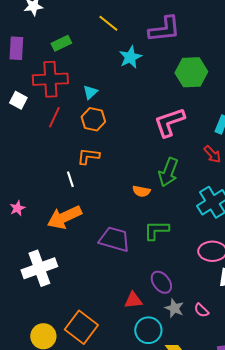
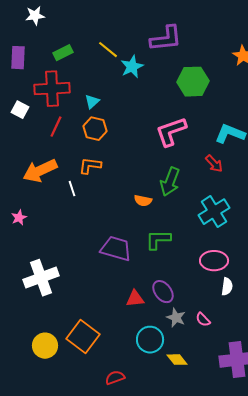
yellow line: (108, 23) -> (108, 50), moved
orange arrow: (64, 217) -> (40, 171), moved
red triangle: (133, 300) -> (135, 299), moved

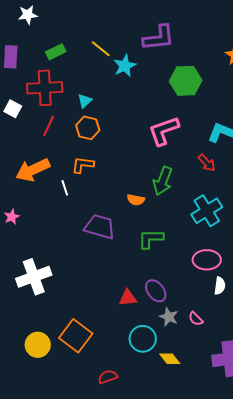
purple trapezoid: (116, 249) -> (100, 227), moved

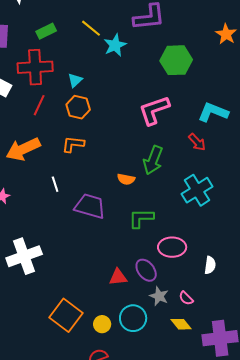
white line: (65, 188) -> (55, 184), moved
pink ellipse: (207, 260) -> (172, 247), moved
yellow circle: (38, 345) -> (102, 324), moved, size x0.7
yellow diamond: (170, 359) -> (181, 324), moved

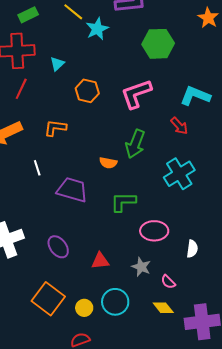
orange hexagon: (78, 107) -> (87, 91), moved
purple ellipse: (146, 270) -> (58, 247), moved
gray star: (159, 296) -> (141, 267), moved

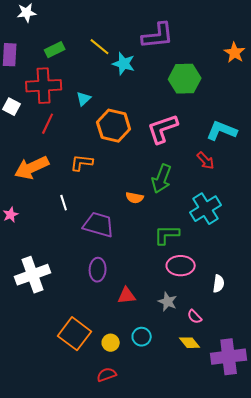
cyan star: (97, 29) -> (124, 64), turned -30
orange hexagon: (87, 91) -> (114, 126), size x1.4
green L-shape: (123, 202) -> (167, 235), moved
purple ellipse: (58, 247) -> (98, 270), moved, turned 40
cyan circle: (115, 302) -> (142, 337), size x0.7

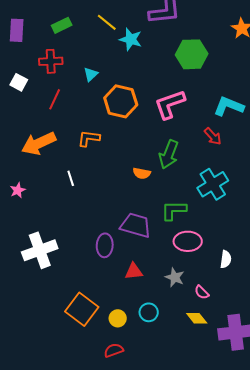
red cross: (44, 86) -> (51, 61), size x0.7
purple trapezoid: (99, 225) -> (136, 225), moved

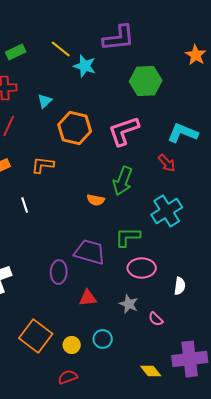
yellow diamond: (197, 318) -> (151, 371), moved

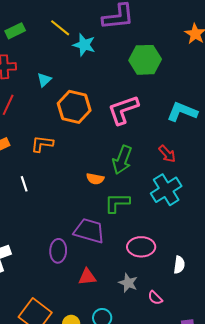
red arrow: (167, 163) -> (167, 154), moved
green L-shape: (128, 237) -> (117, 203), moved

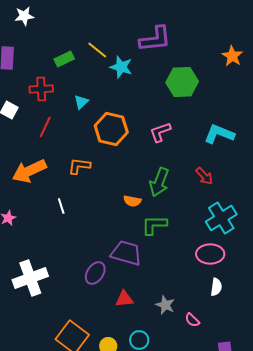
green rectangle: (15, 31) -> (64, 59), moved
pink L-shape: (123, 110) -> (160, 132), size x0.7
cyan cross: (166, 190) -> (221, 218), moved
pink ellipse: (141, 247) -> (210, 254), moved
purple ellipse: (58, 251) -> (95, 273), turned 30

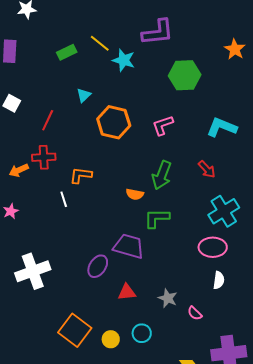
red cross: (41, 89) -> (44, 157), moved
orange L-shape: (79, 166) -> (81, 175), moved
orange arrow: (29, 171) -> (19, 170), moved, size x0.6

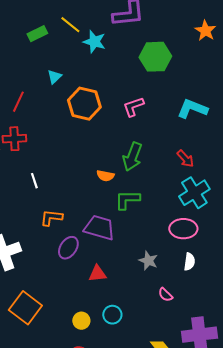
red arrow: (207, 169) -> (185, 159), moved
orange L-shape: (81, 175) -> (51, 218), moved
gray star: (168, 298) -> (148, 261), moved
orange square: (75, 330) -> (25, 308), moved

